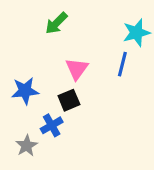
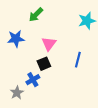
blue line: (122, 64) -> (78, 60), moved
blue star: (25, 91) -> (16, 39), moved

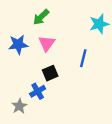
pink triangle: (49, 44) -> (47, 43), moved
blue line: (78, 60) -> (83, 58), moved

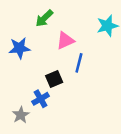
pink triangle: (47, 43) -> (65, 41), moved, turned 30
blue line: (83, 58) -> (79, 63), moved

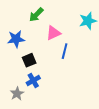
black square: (54, 79) -> (29, 60), moved

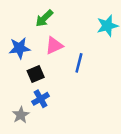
pink triangle: (53, 33) -> (54, 46), moved

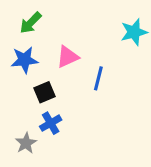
green arrow: (44, 18) -> (31, 23), moved

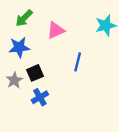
pink triangle: (68, 57) -> (56, 30), moved
gray star: (26, 143) -> (14, 80), moved

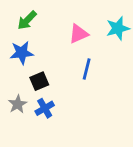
pink triangle: (56, 30) -> (79, 34), moved
gray star: (14, 80) -> (18, 104), moved

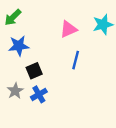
green arrow: (27, 20) -> (13, 17), moved

